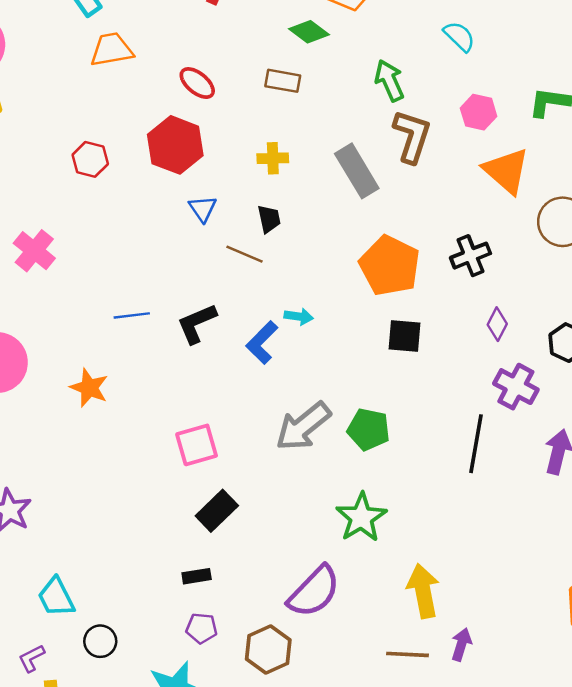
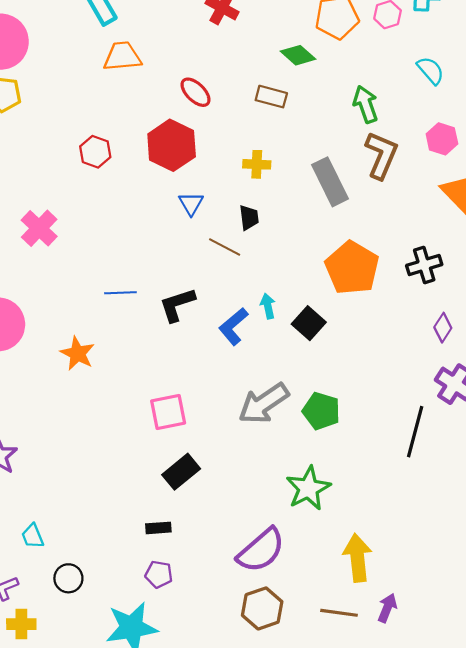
cyan arrow: (299, 317) -> (268, 306), turned -115
black square: (404, 336) -> (309, 323), moved, turned 32
cyan trapezoid: (56, 597) -> (33, 536), size x0.7
brown hexagon: (268, 650) -> (262, 608), moved

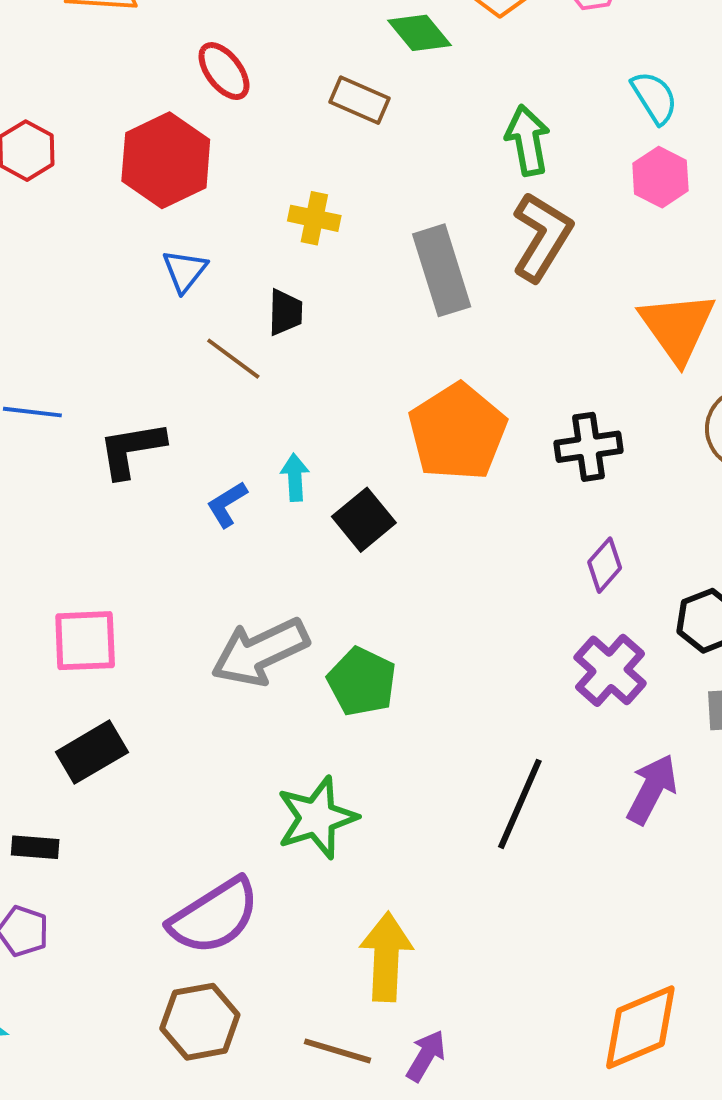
pink hexagon: (442, 139) -> (660, 177), moved
blue L-shape: (233, 326) -> (227, 504), size x0.7
black line: (415, 432) -> (520, 804), moved

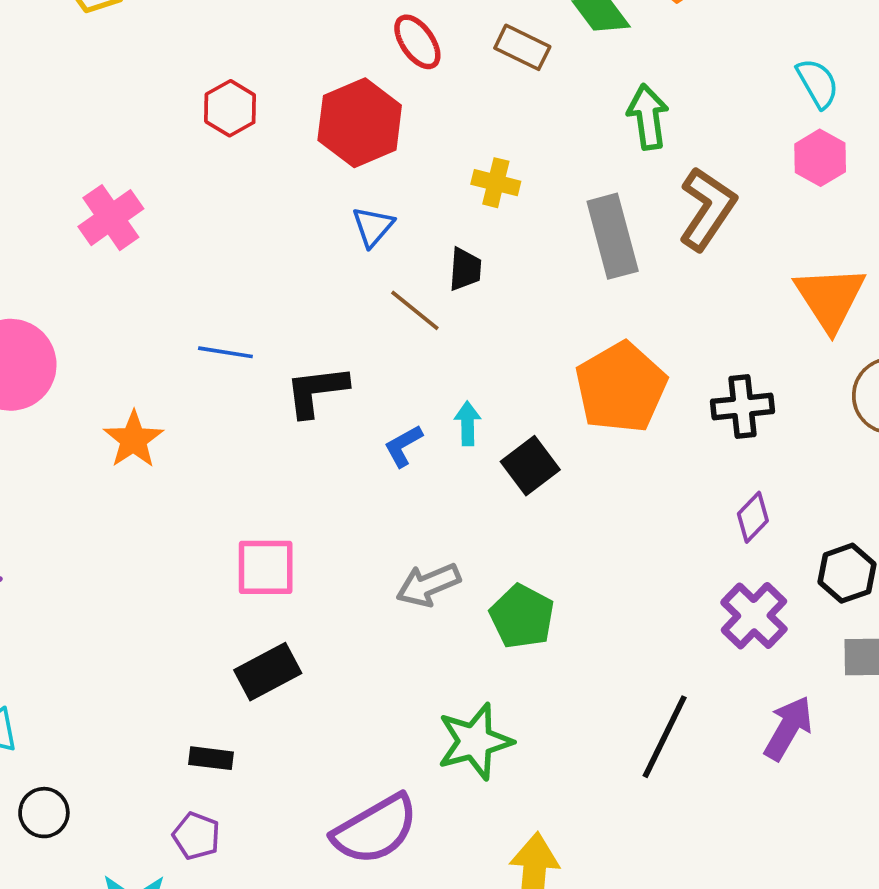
brown rectangle: (360, 100) -> (522, 47), moved
green arrow: (528, 140) -> (648, 117), moved
gray arrow: (260, 652) -> (428, 585), size x0.7

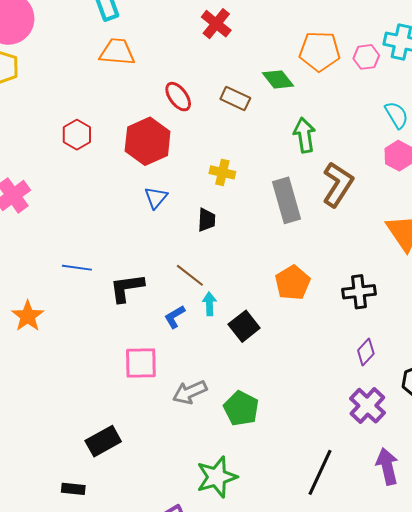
brown line: (415, 310) -> (190, 275), moved
orange pentagon: (621, 388) -> (293, 283), size x0.7
pink square: (266, 567) -> (141, 363), moved
purple arrow: (788, 728) -> (387, 466), turned -42

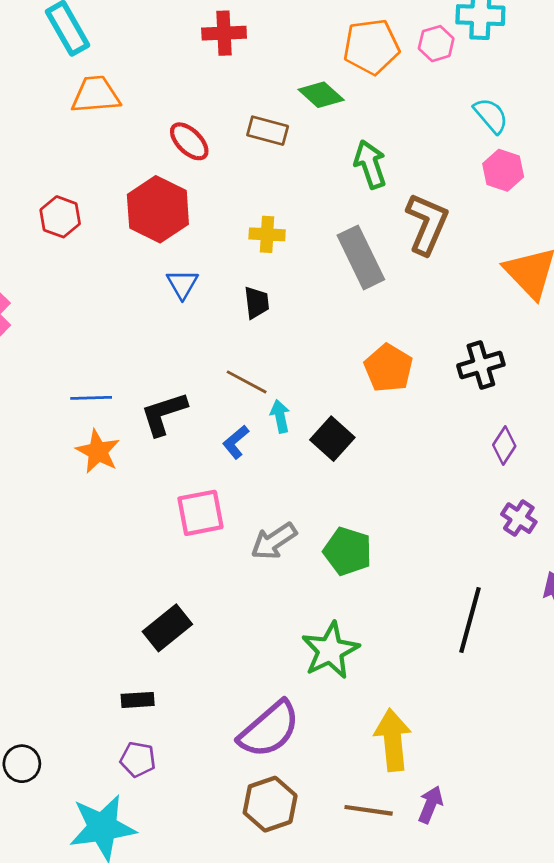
red cross: (216, 24) -> (224, 33), turned -32
orange star: (28, 316) -> (98, 451), moved
purple cross: (367, 406) -> (519, 518), size x0.7

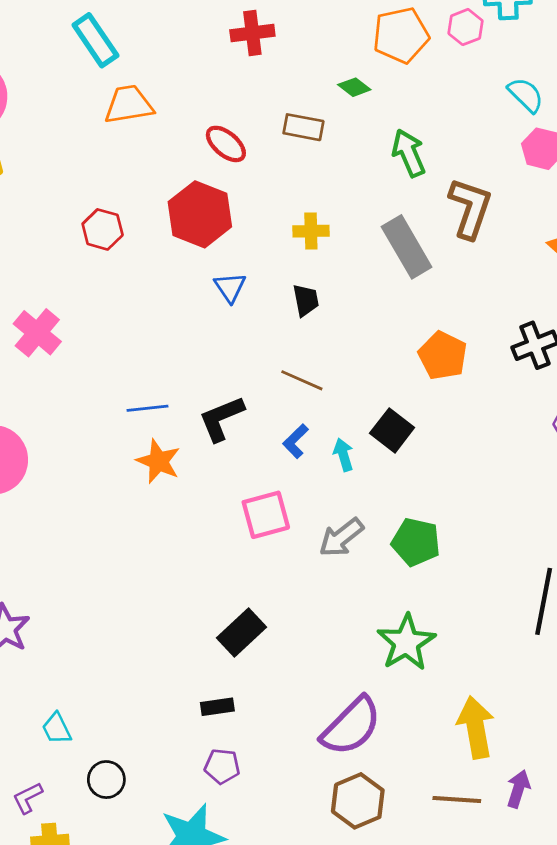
green diamond: (321, 95) -> (354, 87), size x0.7
cyan arrow: (280, 416) -> (343, 455), moved

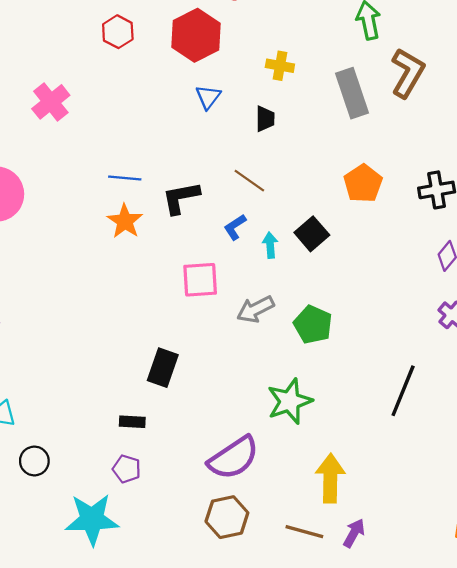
black rectangle: (242, 632) -> (163, 368), turned -39

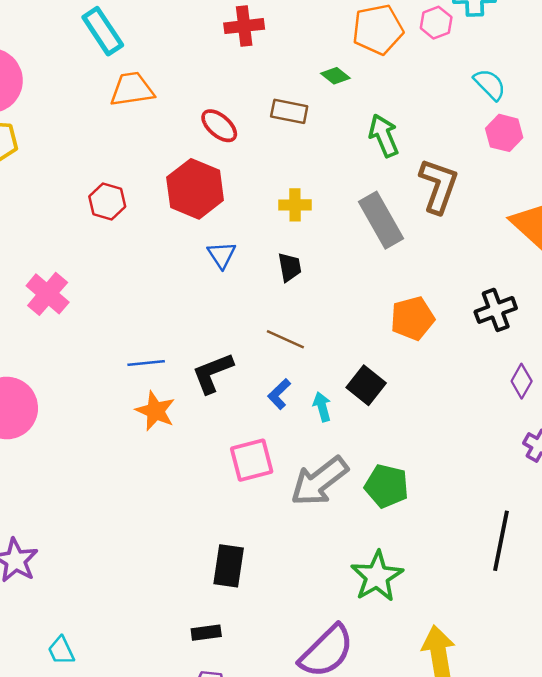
orange pentagon: (363, 183) -> (412, 318), turned 30
gray arrow: (255, 309) -> (319, 481), size x1.4

